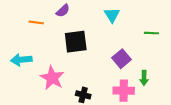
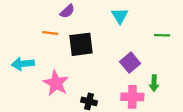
orange line: (36, 22) -> (50, 33), moved

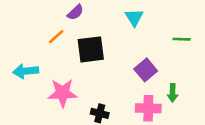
orange line: (50, 33) -> (56, 37), turned -49
pink star: (56, 83) -> (63, 93), turned -30

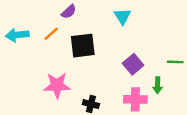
green line: (182, 39) -> (175, 62), moved
cyan arrow: (26, 71) -> (17, 35), moved

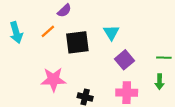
cyan triangle: (123, 16) -> (111, 32), moved
cyan arrow: (17, 35) -> (16, 32), turned -100
green arrow: (158, 85) -> (160, 82), moved

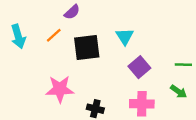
green arrow: (160, 82) -> (179, 92), turned -56

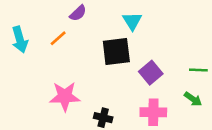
cyan triangle: (125, 36) -> (132, 21), moved
black square: (87, 47) -> (116, 51), moved

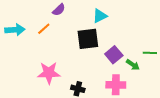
cyan triangle: (132, 21) -> (100, 16), turned 35
cyan arrow: (20, 40) -> (15, 30), turned -78
green arrow: (193, 99) -> (133, 65), moved

